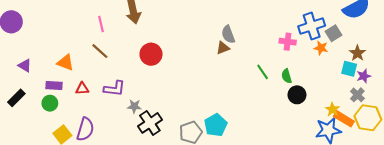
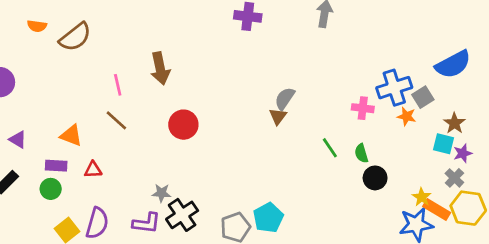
gray semicircle: (228, 34) -> (285, 99), turned 54
brown triangle: (223, 48) -> (278, 116), turned -32
purple L-shape: (114, 89) -> (146, 223), moved

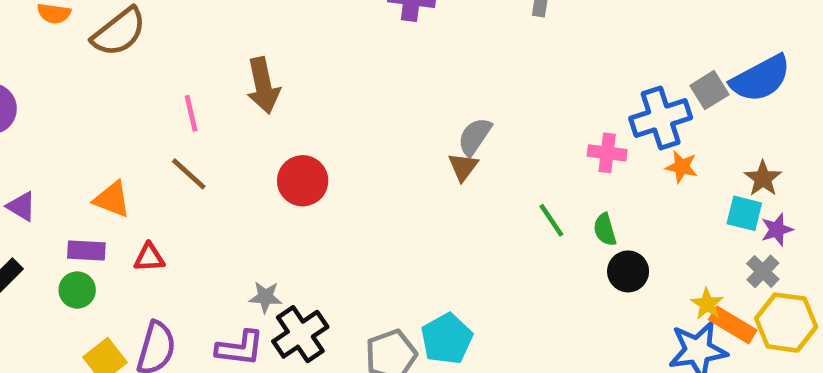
gray square: (423, 97) -> (709, 90), moved

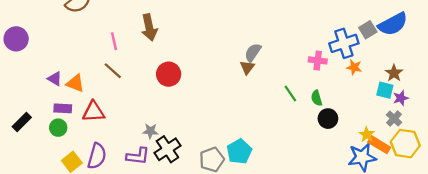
purple triangle: (21, 206) -> (55, 79), moved
red triangle: (149, 257) -> (93, 112), size x1.5

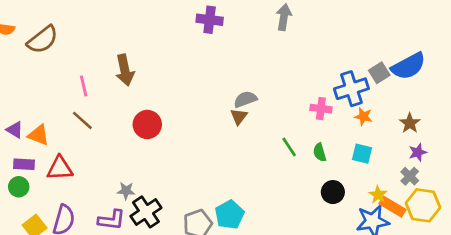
gray semicircle: (253, 53) -> (245, 99), turned 36
cyan square: (385, 90) -> (362, 154), moved
black circle: (328, 119) -> (333, 192), moved

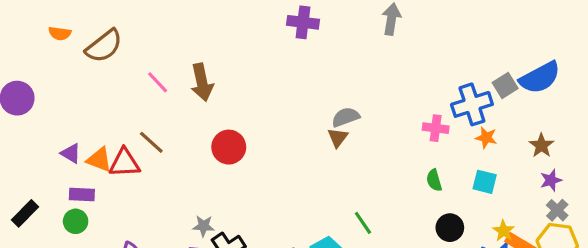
pink line: (84, 86) -> (158, 82), moved, turned -30
green line: (289, 147) -> (363, 223), moved
red triangle: (60, 168) -> (125, 163), moved
gray cross: (410, 176) -> (557, 210), moved

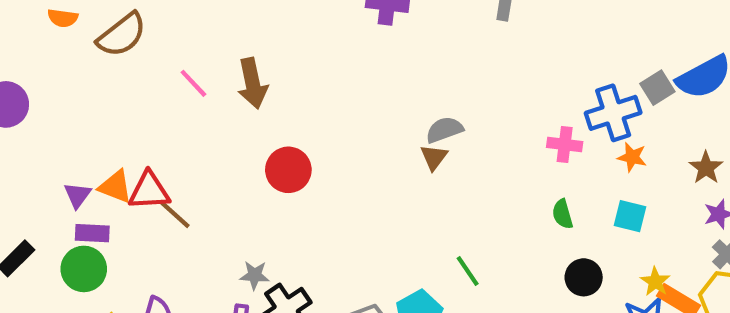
brown line: (151, 142) -> (174, 214), moved
purple triangle: (71, 153) -> (77, 195), moved, turned 35
green circle: (76, 221) -> (84, 269), size x1.4

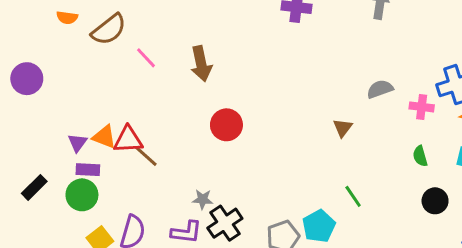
pink line: (193, 83) -> (146, 58), moved
gray semicircle: (444, 130) -> (380, 89), moved
brown triangle: (434, 157) -> (343, 128), moved

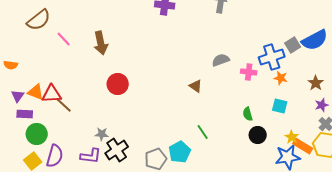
orange semicircle: (67, 18) -> (11, 65), moved
brown triangle: (343, 128) -> (196, 86), turned -32
green semicircle: (420, 156) -> (248, 114), moved
green circle: (82, 195) -> (37, 134), moved

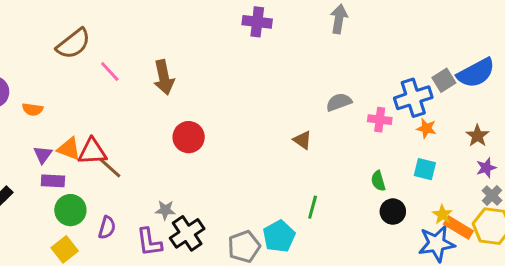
green line: (203, 132) -> (313, 207), turned 49
purple semicircle: (55, 156) -> (107, 228), moved, size x0.7
purple L-shape: (91, 156) -> (149, 242), turned 75

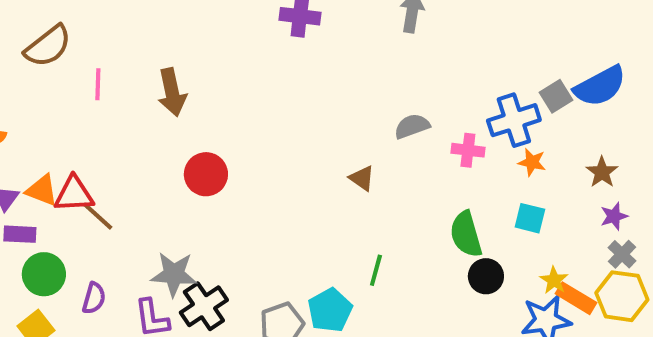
pink line: (110, 71) -> (98, 84), turned 45
green semicircle: (378, 181) -> (466, 234), size x1.6
gray star: (165, 210) -> (174, 274), size x1.6

